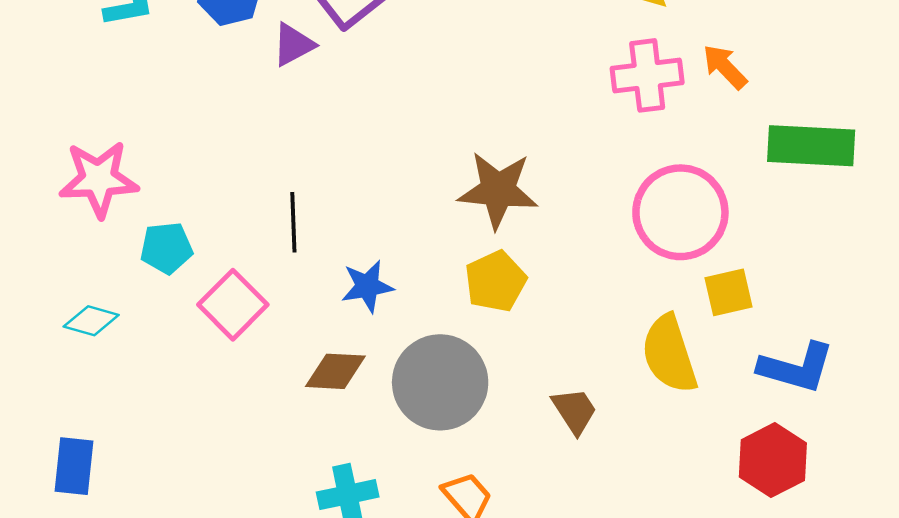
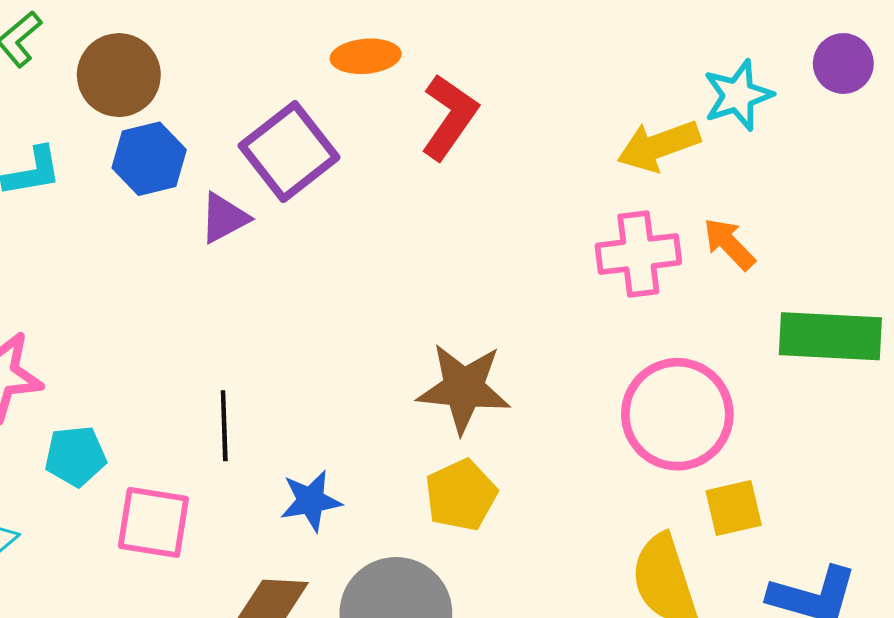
pink square: (233, 305) -> (153, 522), turned -36

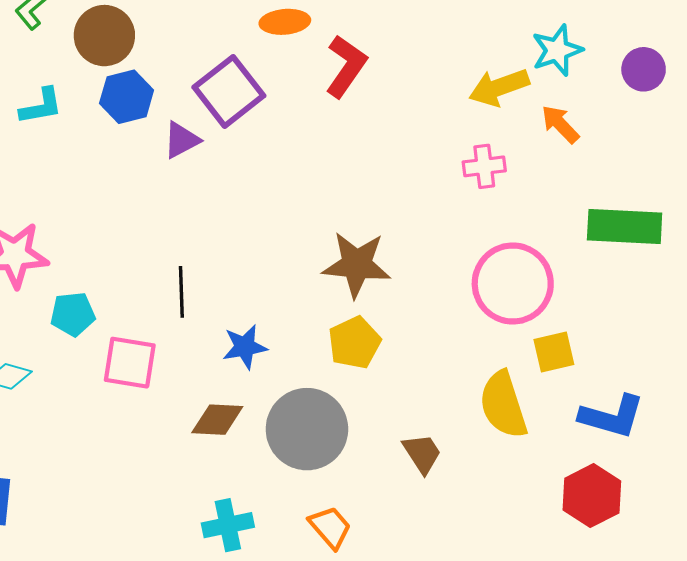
purple circle: (843, 63) -> (644, 69), moved
orange arrow: (729, 244) -> (560, 124), moved
pink cross: (638, 254) -> (484, 166), size x0.7

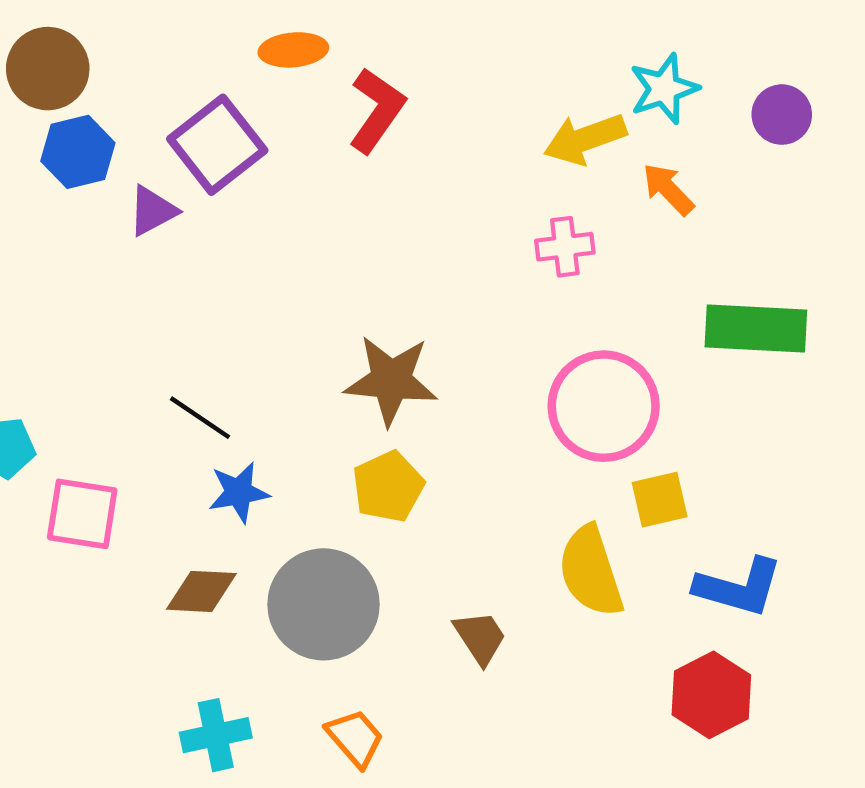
black line: (181, 292) -> (200, 418), moved, turned -54

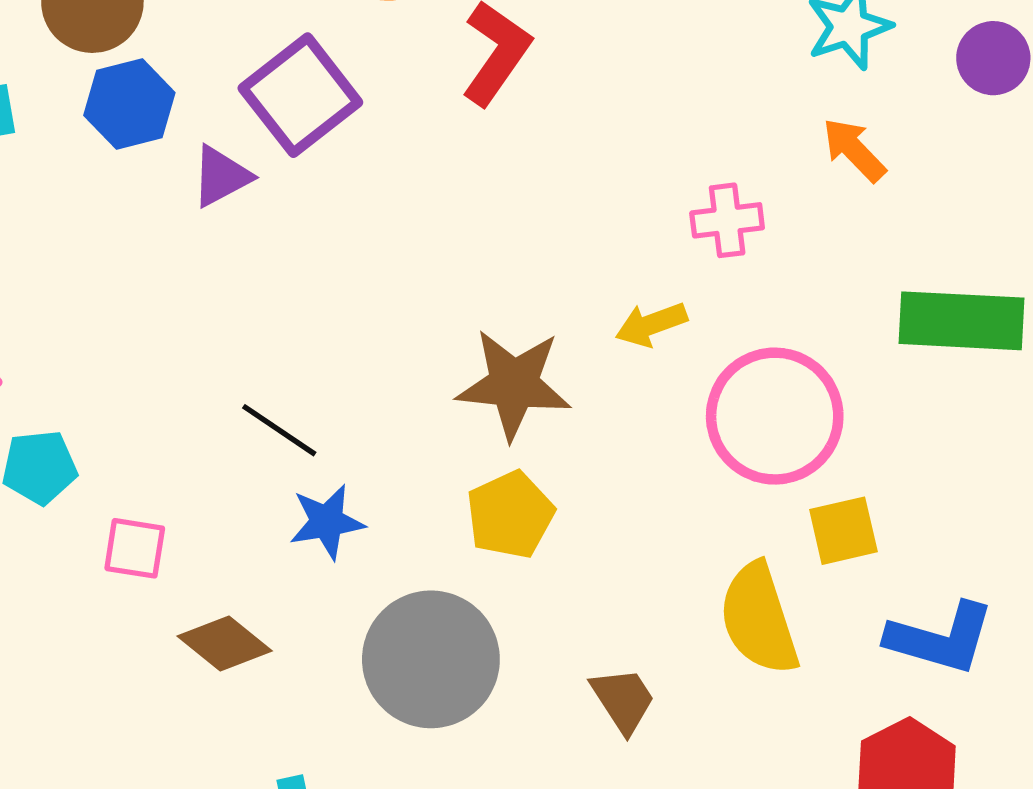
yellow arrow: (585, 139) -> (651, 324), moved, size x0.7
pink square: (82, 514) -> (135, 548), size x0.7
brown diamond: (201, 591) -> (225, 644), moved, turned 36

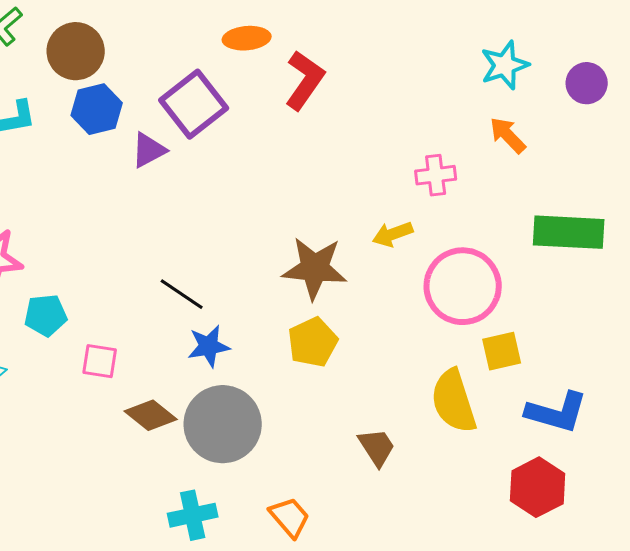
gray circle: (431, 659) -> (223, 424), moved

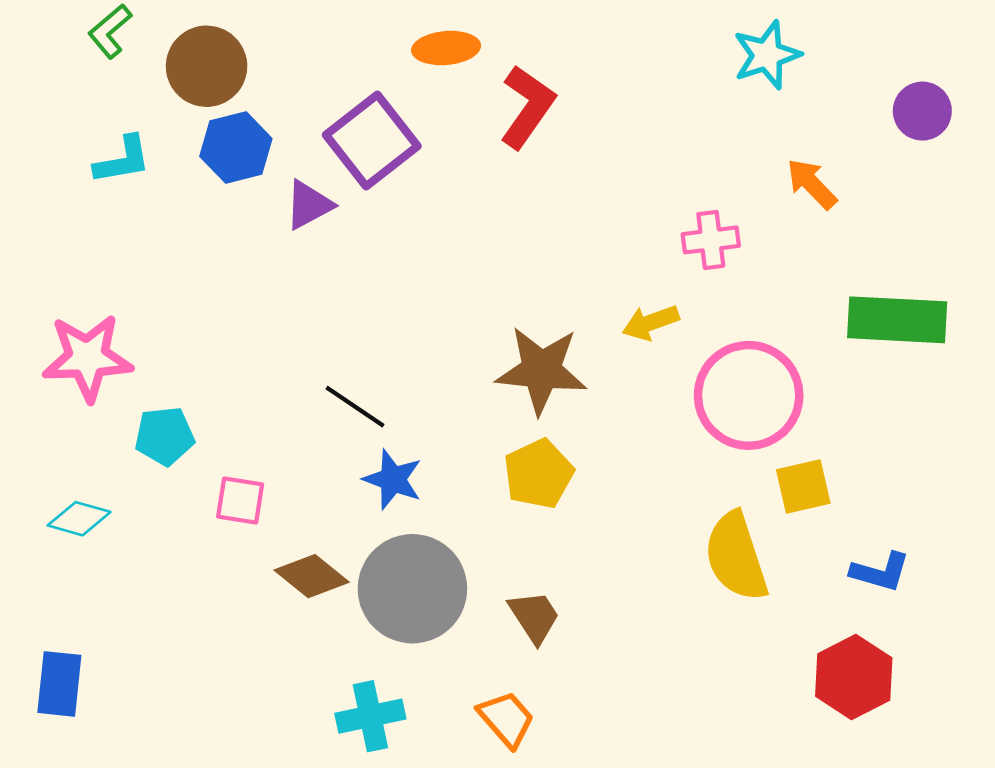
cyan star: (505, 65) -> (767, 55), moved
blue star: (209, 346) -> (393, 479), turned 30
blue L-shape: (557, 412) -> (880, 572), size x0.7
brown trapezoid: (377, 447) -> (534, 617), moved

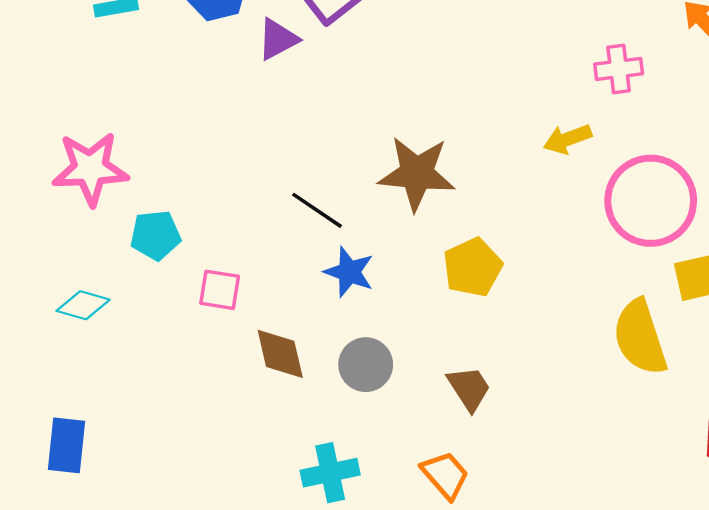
brown star: (541, 370) -> (417, 173), moved
brown diamond: (312, 576) -> (280, 354), turned 38
gray circle: (412, 589) -> (366, 365), size x0.6

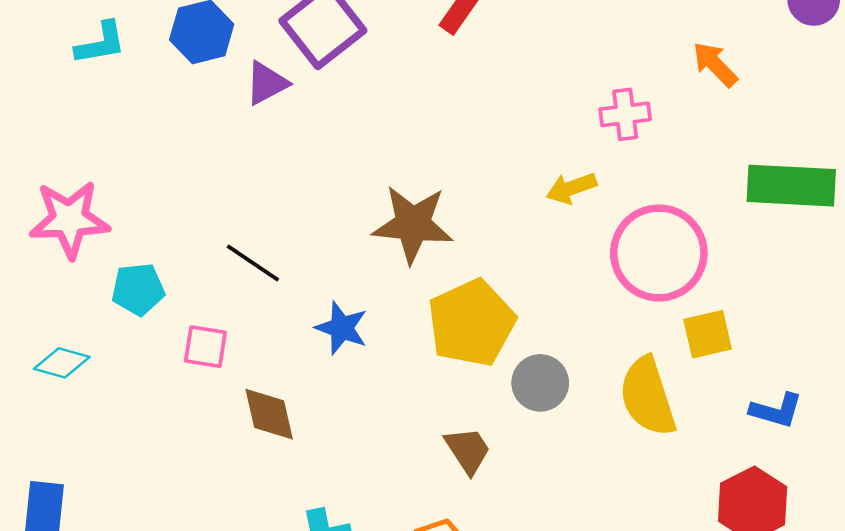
black line: (317, 210) -> (253, 263), moved
yellow pentagon: (473, 267) -> (471, 323), size x1.4
gray circle: (366, 365) -> (540, 383), moved

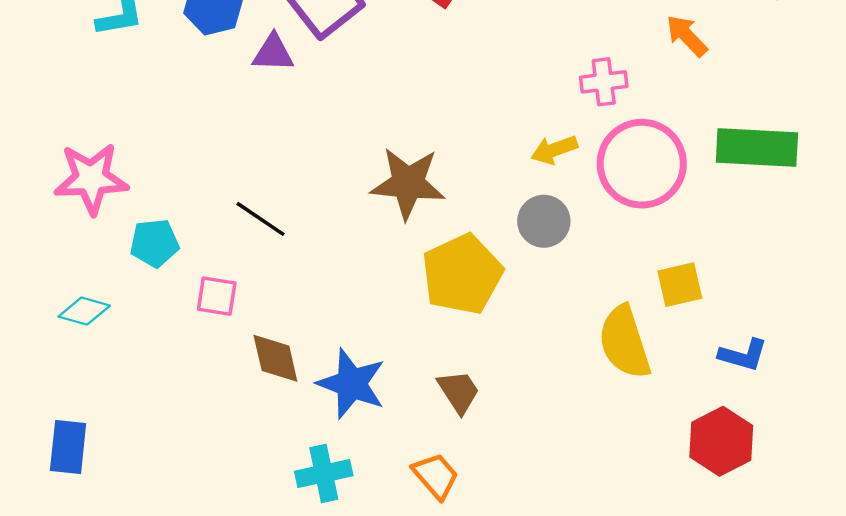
purple triangle: (267, 83) -> (273, 53), turned 30
pink circle: (659, 253) -> (642, 164), moved
blue star: (342, 328) -> (351, 384), moved, size x1.4
gray circle: (540, 383) -> (544, 221), moved

